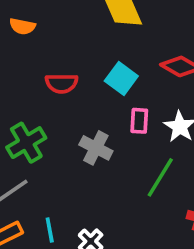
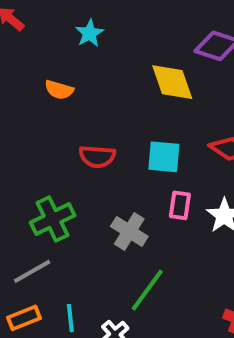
cyan square: (121, 78) -> (164, 157), turned -36
green line: (160, 177) -> (147, 290), moved

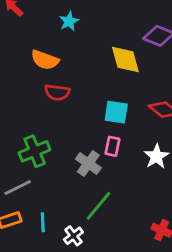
orange semicircle: (59, 90) -> (45, 60), size x1.4
red semicircle: (97, 157) -> (57, 92), moved
pink rectangle: (180, 205) -> (112, 146), moved

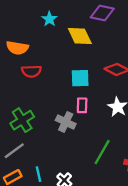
cyan star: (69, 21) -> (49, 19), moved
green line: (98, 206) -> (102, 152), moved

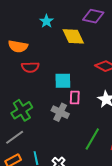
cyan square: (80, 78) -> (63, 81), moved

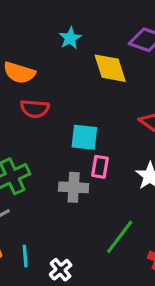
gray cross: (60, 112) -> (74, 187), turned -30

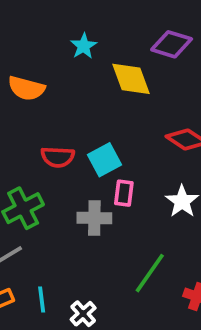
red semicircle: (35, 109) -> (58, 157), moved
cyan square: (84, 137) -> (104, 160), turned -32

